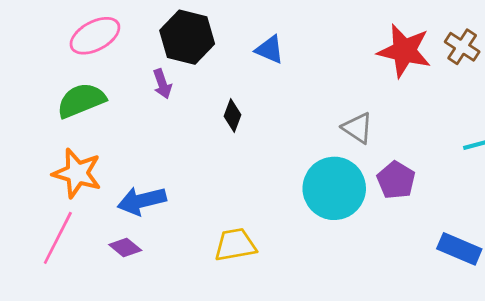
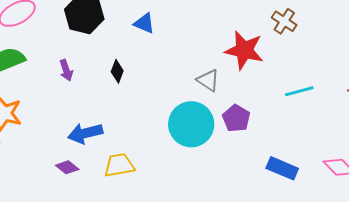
red star: (404, 51) -> (244, 50), moved
purple arrow: (162, 84) -> (66, 70), moved
blue arrow: (142, 201) -> (85, 133), moved
purple diamond: (125, 247) -> (67, 167), moved

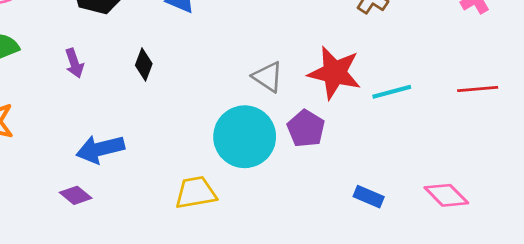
red star: (244, 50) -> (335, 73), moved
yellow trapezoid: (119, 165) -> (196, 193), moved
blue rectangle: (282, 168) -> (369, 197), size x0.7

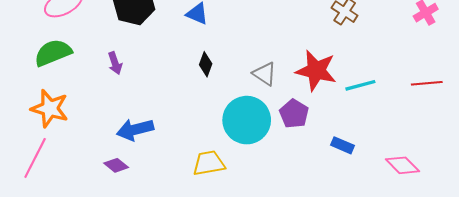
black diamond: (144, 65) -> (206, 64), moved
blue rectangle: (369, 197) -> (342, 145), moved

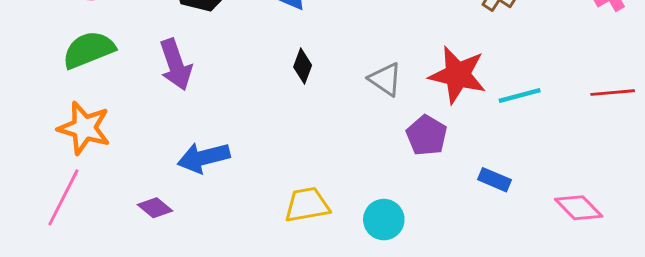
purple arrow: (115, 63) -> (176, 65), size x1.6
cyan circle: (247, 120) -> (384, 220), moved, size x0.6
purple diamond: (116, 165) -> (155, 208), moved

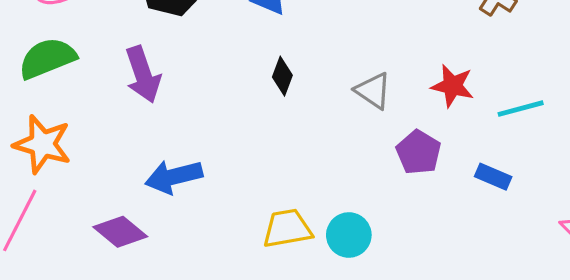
red star: (458, 75) -> (453, 86), size x0.7
blue rectangle: (495, 180) -> (493, 177), moved
purple diamond: (155, 208) -> (120, 232), size x1.4
cyan circle: (384, 220) -> (349, 235), moved

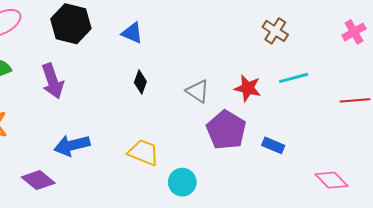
cyan line: (521, 109) -> (294, 78), moved
purple pentagon: (419, 152) -> (226, 130), size x1.4
yellow trapezoid: (287, 229) -> (143, 152), moved, turned 32

